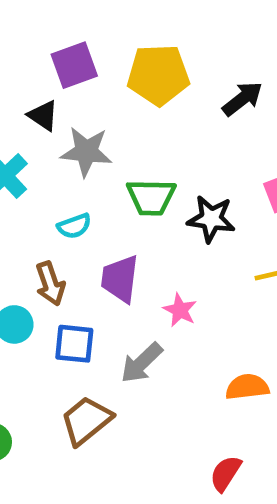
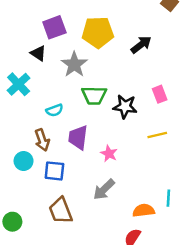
gray star: (86, 152) -> (74, 64), moved, turned 30
gray arrow: (142, 363) -> (104, 189), moved
orange semicircle: (247, 387) -> (144, 211), moved
brown trapezoid: (86, 421) -> (61, 211), turned -72

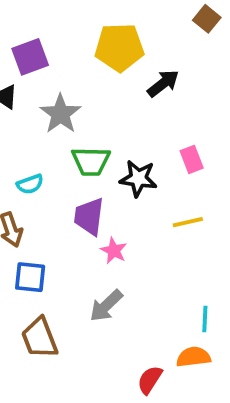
yellow pentagon: (98, 32) -> (119, 47), moved
purple trapezoid: (78, 137) -> (89, 216), moved
orange semicircle: (144, 211) -> (193, 357), moved

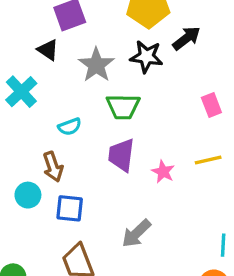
black star: (138, 178) -> (146, 57), moved
pink star: (114, 251) -> (163, 172), moved

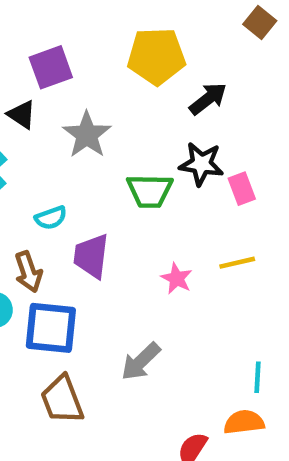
black star: (146, 57) -> (201, 164), moved
green trapezoid: (123, 107) -> (150, 191), moved
purple trapezoid: (121, 155) -> (91, 256), moved
blue square: (70, 208) -> (51, 328), size x1.4

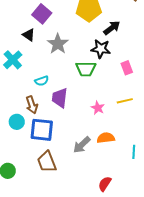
purple square: (51, 67) -> (42, 14), turned -30
black star: (201, 164) -> (101, 49), moved
orange semicircle: (244, 422) -> (106, 138), moved

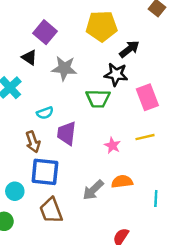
gray star: (58, 44) -> (64, 68), turned -30
pink rectangle: (127, 68) -> (147, 97), size x1.5
cyan circle: (17, 122) -> (15, 191), moved

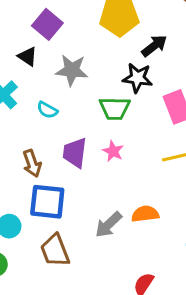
cyan semicircle: (45, 113) -> (47, 110), moved, turned 49
pink star: (112, 145) -> (113, 151), moved

